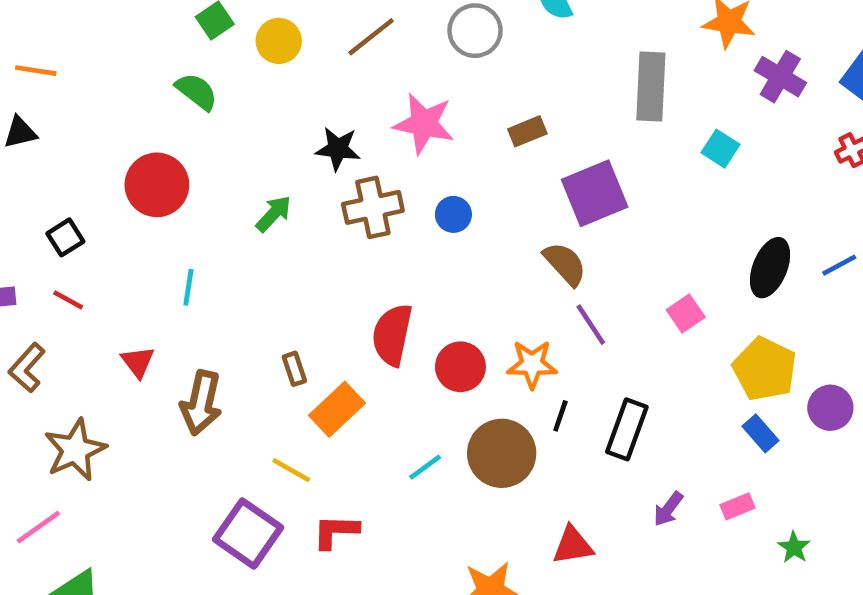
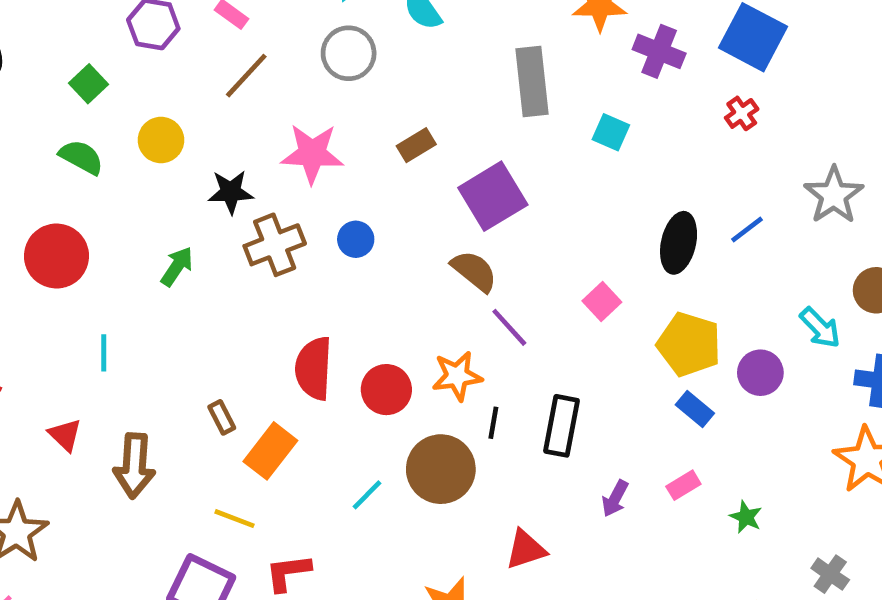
yellow circle: (279, 41) -> (161, 140), moved

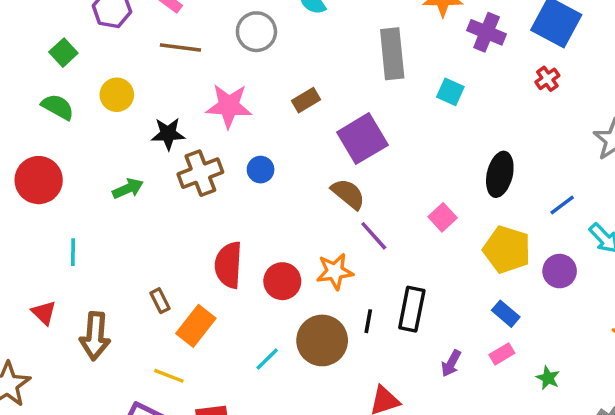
brown line: (246, 76) -> (180, 47), turned 54
blue line: (747, 230) -> (562, 205), moved
green arrow: (177, 266) -> (128, 189), turned 32
blue rectangle: (695, 409) -> (506, 314), moved
black line: (493, 423) -> (368, 321), moved

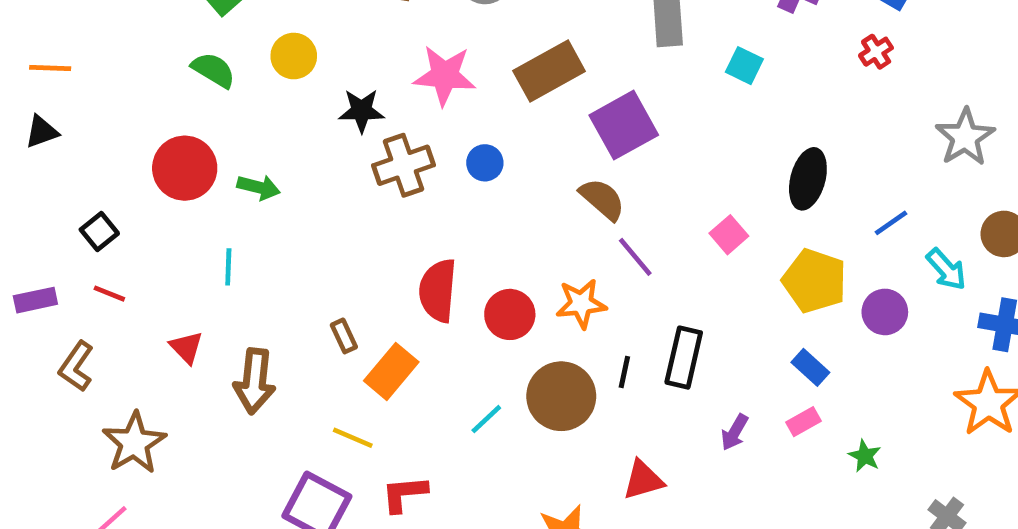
brown rectangle: (306, 100) -> (549, 71), size x1.8
green arrow: (128, 189) -> (259, 187), moved, turned 36

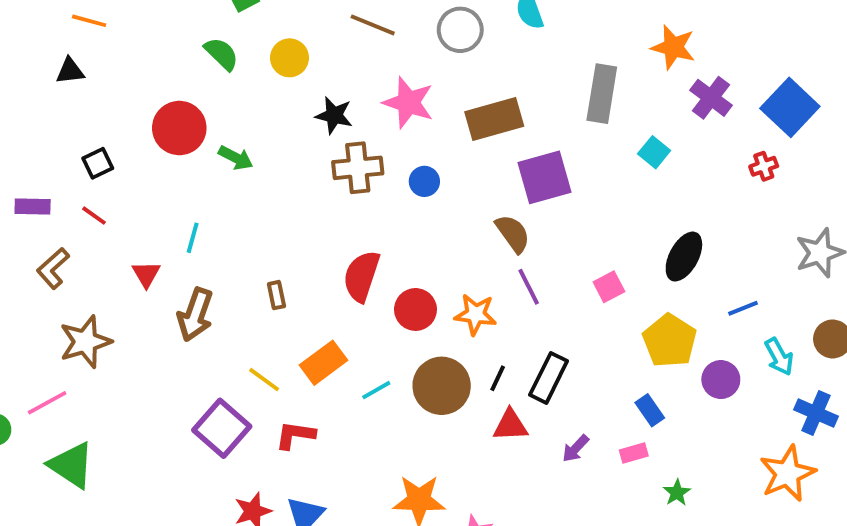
cyan line: (228, 267) -> (193, 238), moved
orange rectangle: (391, 371) -> (323, 363), moved
red triangle: (643, 480) -> (510, 425), moved

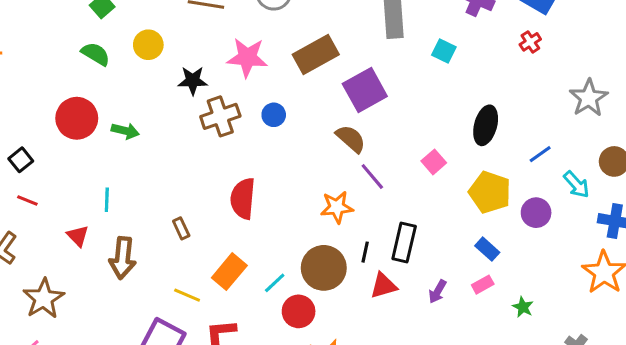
red circle: (415, 309) -> (299, 311), moved

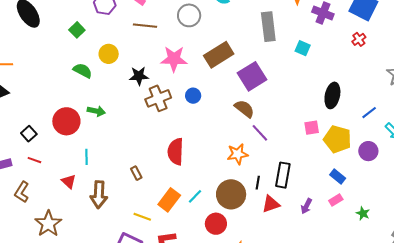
green semicircle: (96, 54) -> (83, 71), moved
red circle: (77, 118) -> (66, 121), moved
pink square: (434, 162) -> (312, 128), moved, turned 35
cyan line: (275, 283) -> (195, 196), moved

